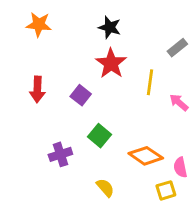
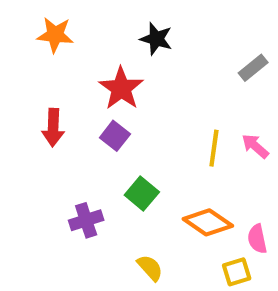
red star: (111, 63) -> (121, 88), moved
yellow line: (150, 82) -> (214, 148), moved

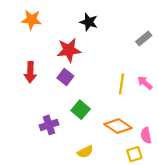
red star: (121, 88) -> (69, 50), turned 30
yellow semicircle: (150, 268) -> (85, 152), turned 105

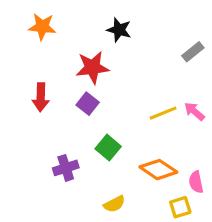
yellow line: (121, 84) -> (163, 113), turned 60

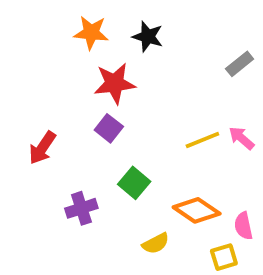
orange star: (42, 27) -> (91, 33), moved
red arrow: (41, 97) -> (42, 148), moved, turned 32
yellow semicircle: (114, 204) -> (156, 243), moved

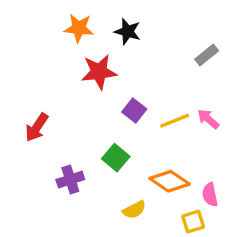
purple square: (109, 128) -> (134, 111), moved

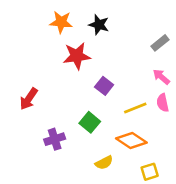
pink arrow: (208, 119) -> (161, 77), moved
yellow line: (175, 121) -> (135, 108), moved
pink semicircle: (210, 195) -> (163, 103), moved

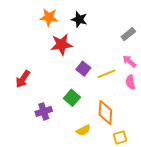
yellow line: (135, 108) -> (106, 74), moved
orange diamond: (131, 140) -> (105, 112), turned 60

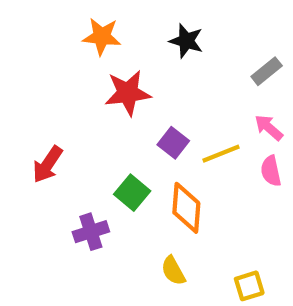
black star: (79, 19) -> (186, 41), moved
green square: (72, 98) -> (132, 193), moved
orange diamond: (105, 112) -> (186, 208), moved
yellow semicircle: (83, 130) -> (173, 271), turned 88

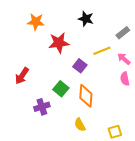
orange star: (102, 37) -> (36, 22), moved
yellow line: (221, 154) -> (102, 51), moved

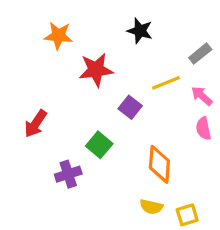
orange diamond: (86, 96) -> (159, 164), moved
yellow semicircle: (80, 125) -> (151, 207), moved, turned -48

